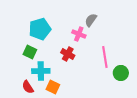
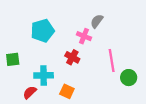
green square: (30, 52) -> (13, 59), moved, turned -32
red semicircle: (28, 87) -> (30, 92), turned 80
orange square: (53, 87) -> (67, 91), moved

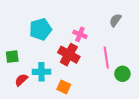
gray semicircle: (97, 21) -> (115, 20), moved
red cross: (72, 57) -> (69, 55), size x1.5
red semicircle: (30, 92) -> (21, 80), moved

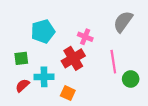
gray semicircle: (115, 20) -> (123, 22), size x1.5
red cross: (69, 55) -> (73, 58), turned 30
green square: (12, 57) -> (21, 58), moved

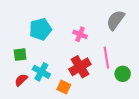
red cross: (73, 58) -> (80, 67), moved
cyan cross: (44, 77) -> (41, 72), turned 30

